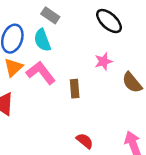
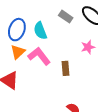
gray rectangle: (50, 15) -> (66, 17), moved

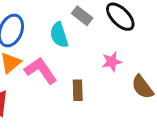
cyan semicircle: (40, 31) -> (59, 35), moved

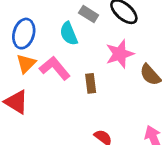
pink star: (112, 62) -> (120, 54), size x1.5

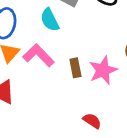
pink star: (120, 54) -> (103, 70), moved

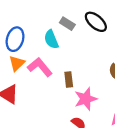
pink star: (103, 70) -> (86, 99), moved

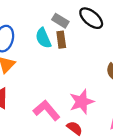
pink L-shape: (40, 67) -> (46, 110), moved
brown rectangle: (69, 80) -> (61, 40), moved

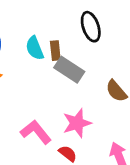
black ellipse: (91, 18) -> (91, 27), turned 30
gray rectangle: (60, 21) -> (69, 70), moved, size x1.5

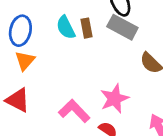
gray rectangle: (69, 70) -> (122, 27), moved

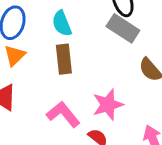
brown rectangle: (87, 28) -> (64, 59), moved, size x1.4

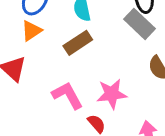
brown rectangle: (64, 59) -> (78, 43), turned 52

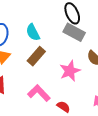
pink star: (112, 94) -> (70, 71), moved

